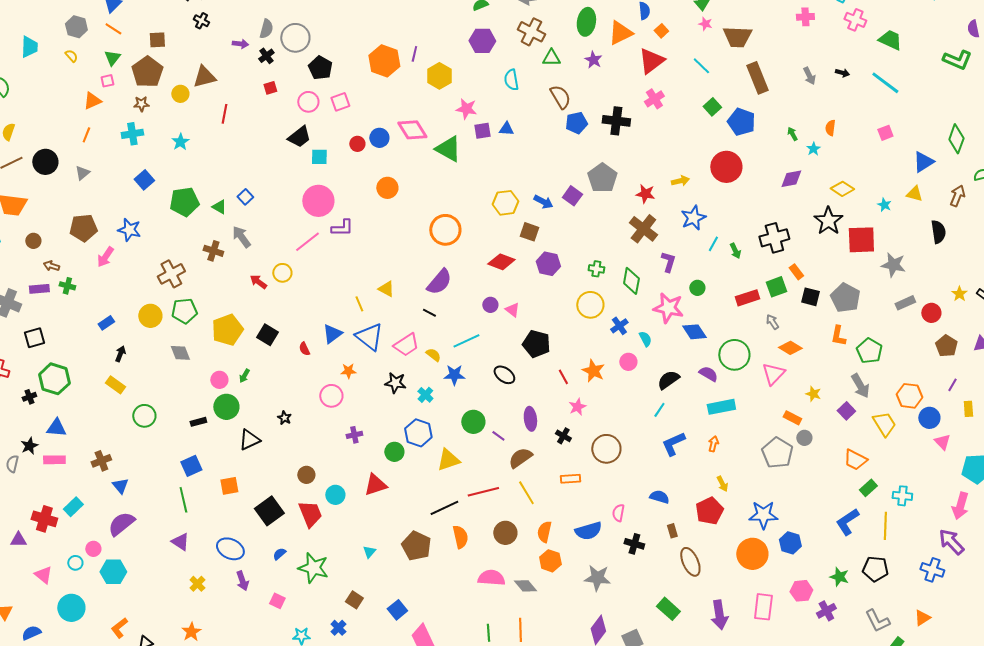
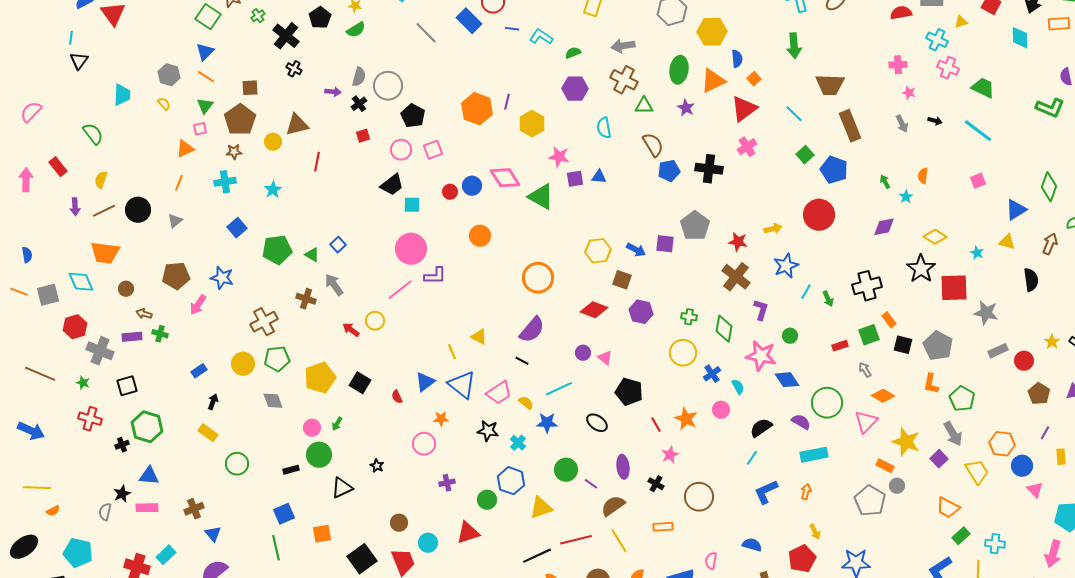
pink star: (705, 24) -> (909, 93), moved
purple square: (572, 196) -> (665, 244), turned -30
red rectangle: (747, 298) -> (840, 346), size x0.7
yellow star: (813, 394) -> (906, 442), size x1.8

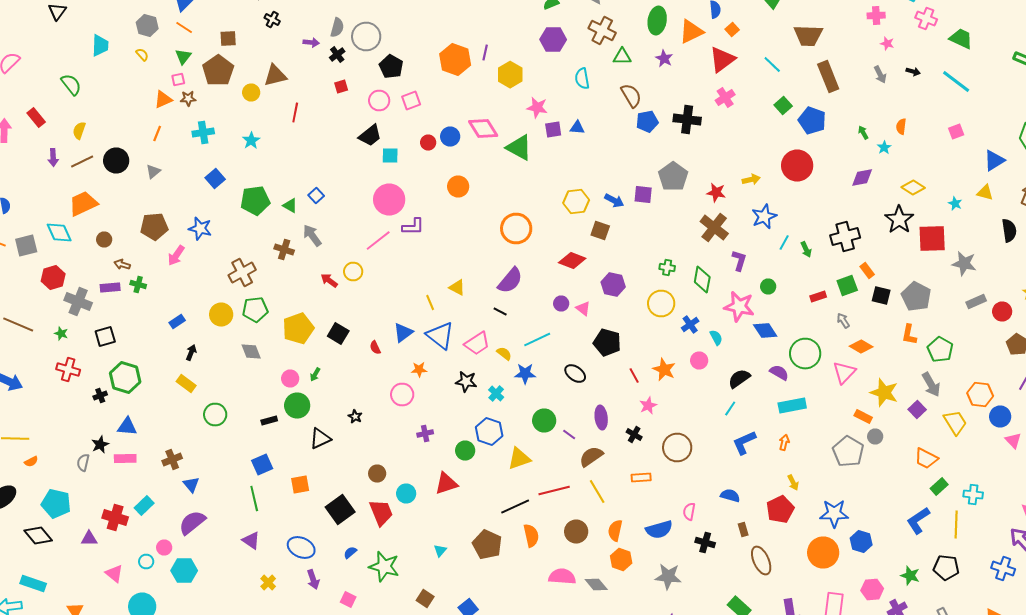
brown star: (234, 152) -> (188, 98), moved
orange trapezoid: (105, 253) -> (83, 204), turned 148
purple hexagon: (641, 312) -> (613, 284), moved

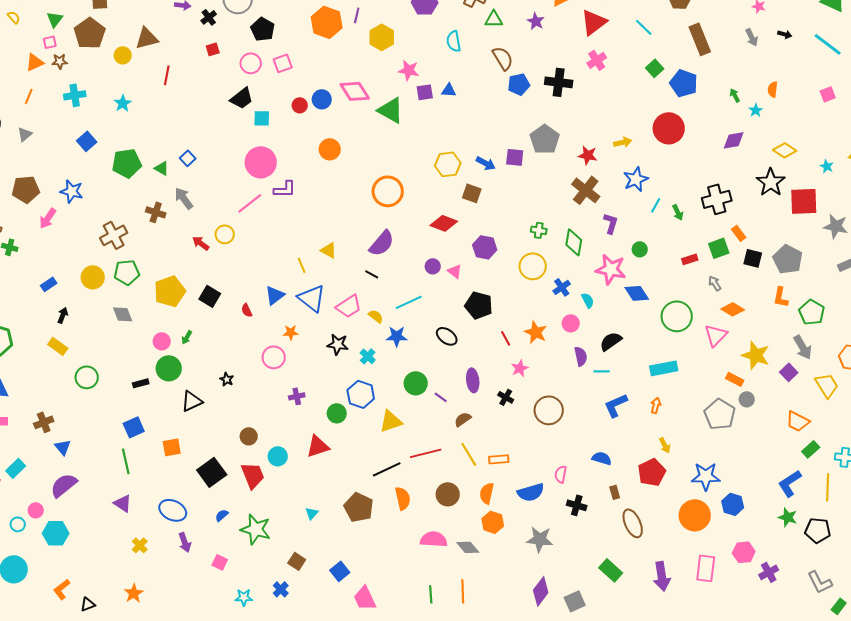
purple semicircle: (779, 372) -> (581, 356), moved, turned 48
cyan line: (730, 408) -> (602, 371), turned 56
brown semicircle: (591, 456) -> (463, 419), size x0.7
orange rectangle: (641, 478) -> (499, 459), moved
green star: (910, 576) -> (788, 517), moved

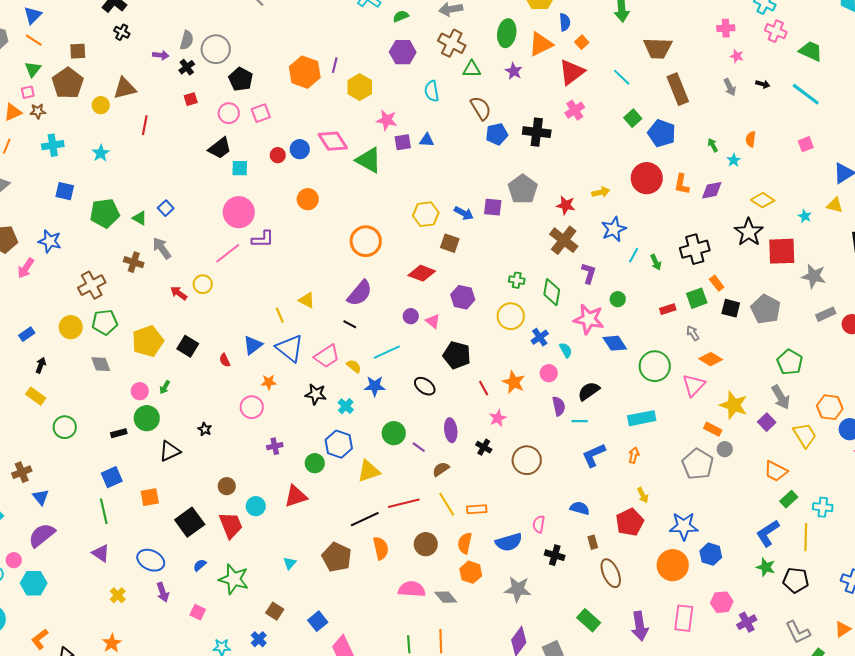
blue square: (87, 141) -> (65, 191), turned -36
orange L-shape: (781, 297) -> (682, 184), moved

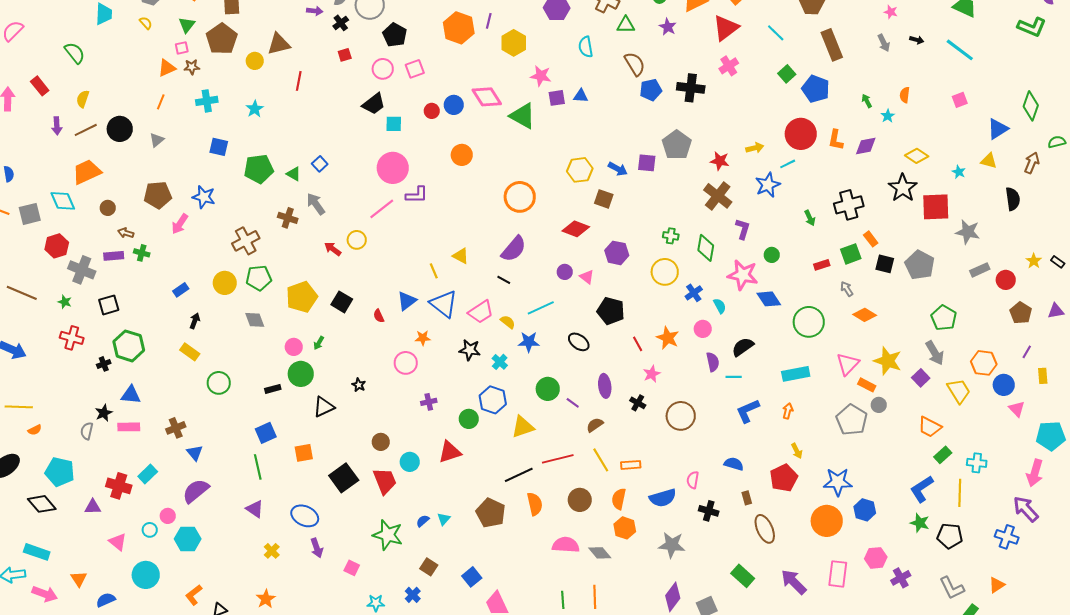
cyan line: (634, 255) -> (788, 164), moved, turned 35
pink triangle: (694, 385) -> (848, 364), moved
blue semicircle: (200, 565) -> (423, 521), moved
purple arrow: (640, 626) -> (794, 582), turned 144

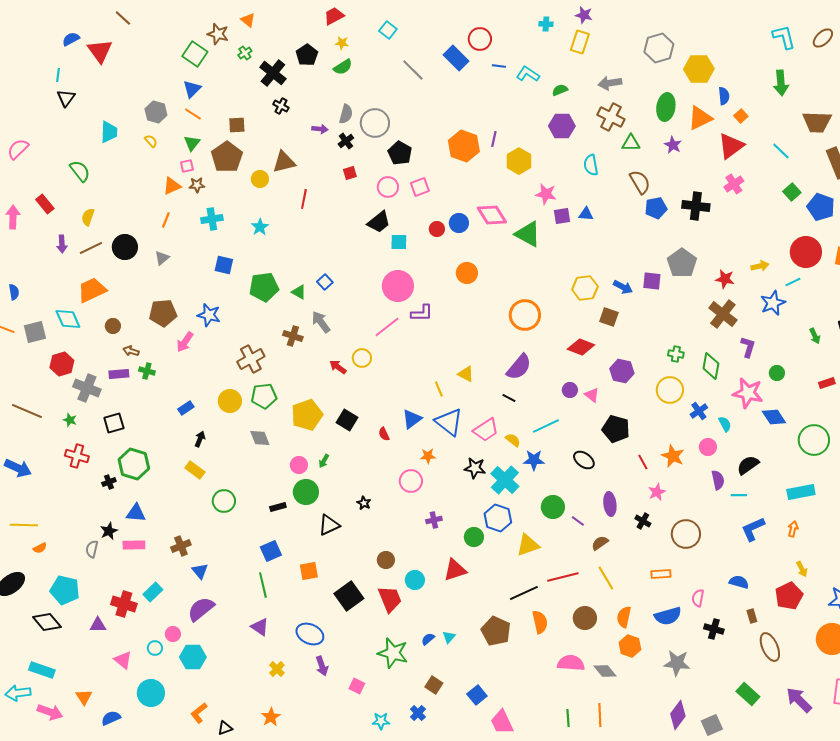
cyan cross: (500, 362) -> (505, 480), size x1.8
orange rectangle: (631, 465) -> (661, 574), moved

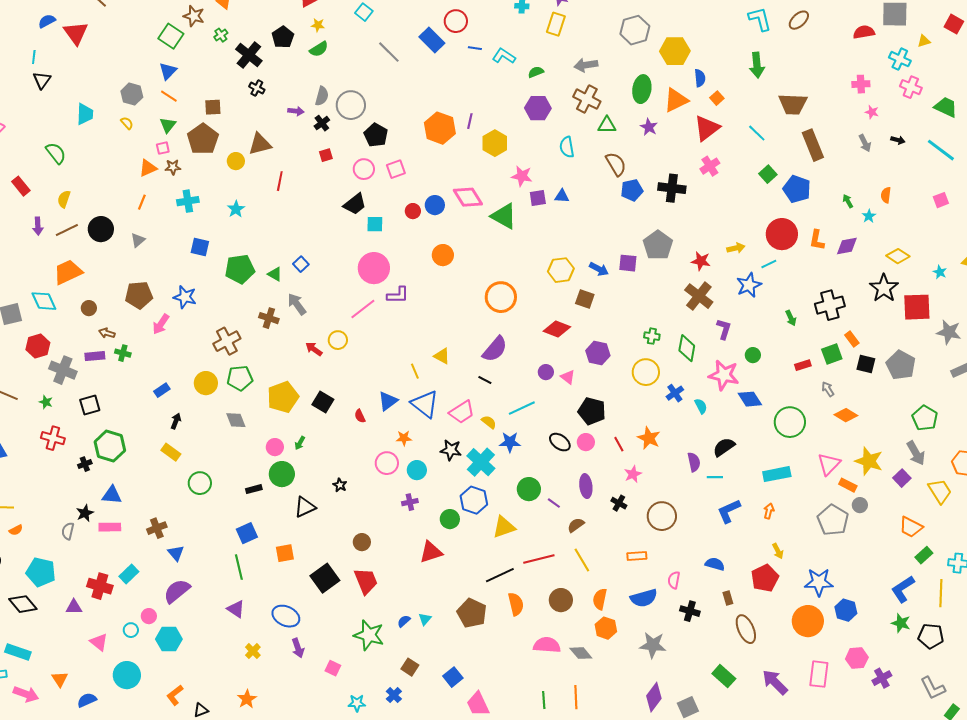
pink circle: (708, 447) -> (586, 442), moved
cyan circle: (415, 580) -> (417, 470), moved

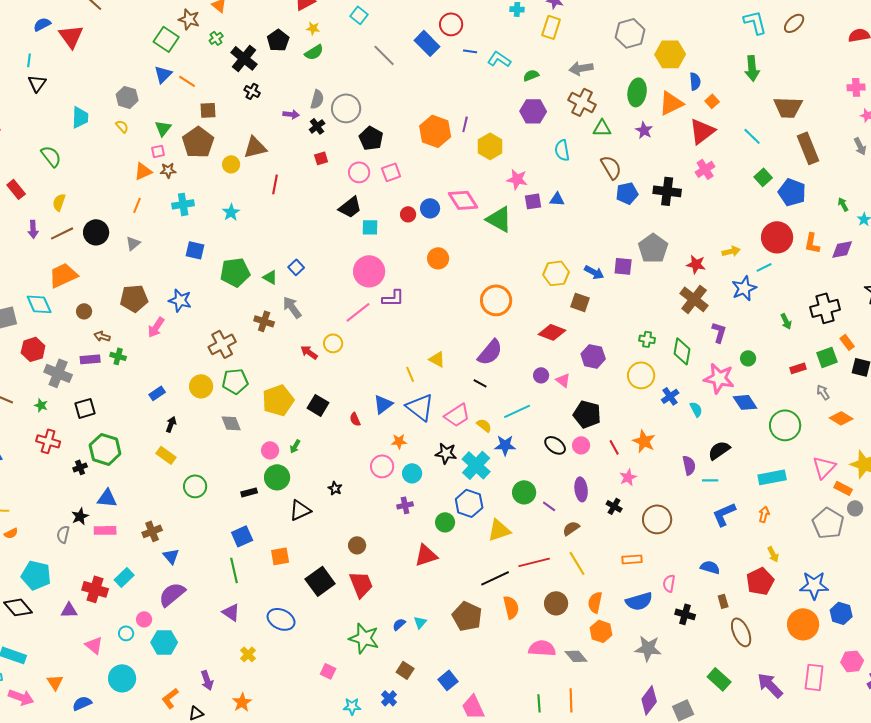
orange line: (169, 96) -> (187, 81), moved
purple arrow: (298, 648) -> (207, 680), moved

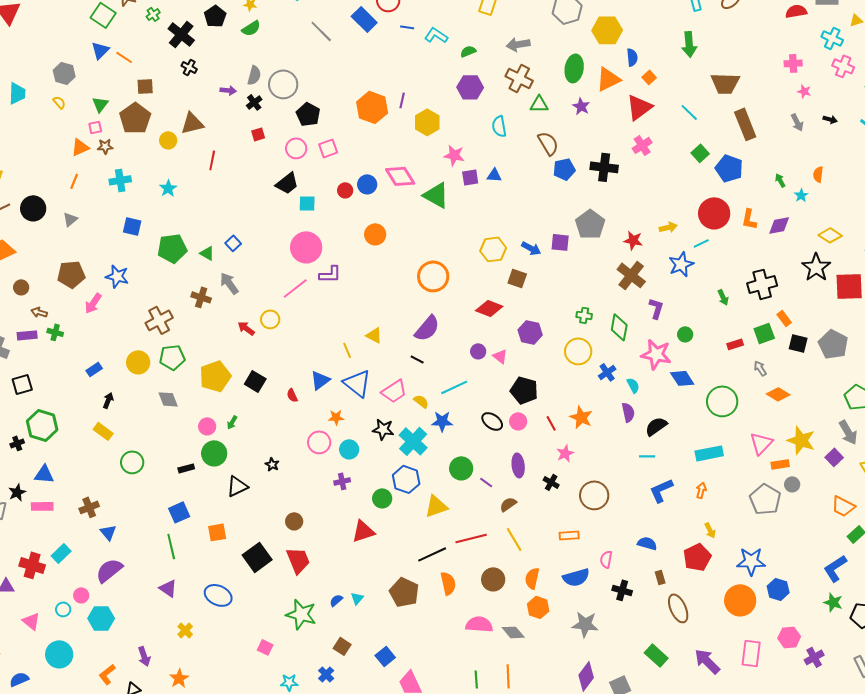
purple semicircle: (689, 465) -> (628, 412), moved
orange rectangle: (843, 488) -> (780, 464), turned -36

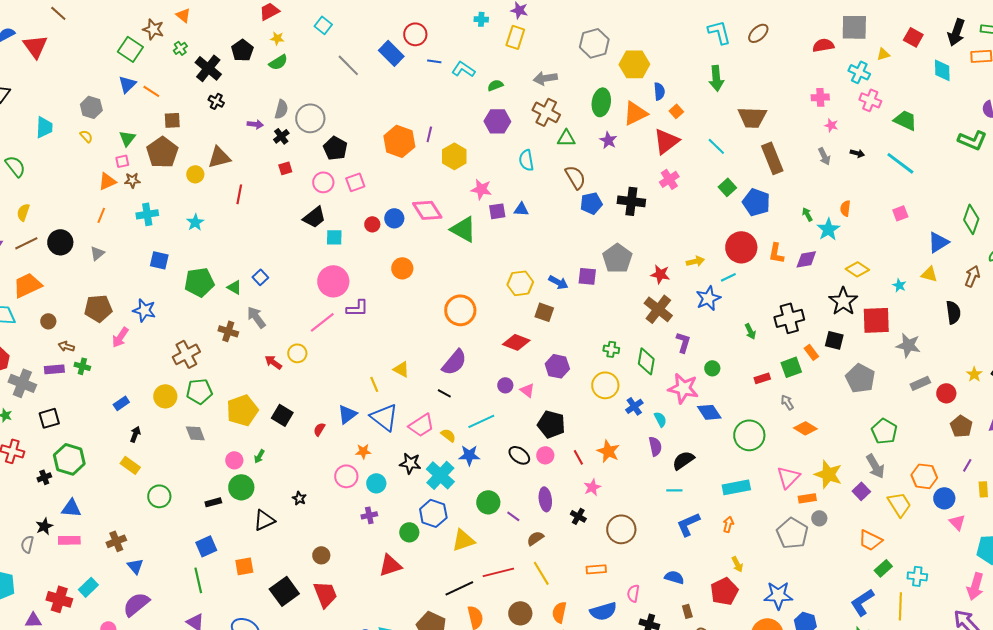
cyan star: (801, 195) -> (828, 229), size x1.6
black square: (798, 343) -> (834, 340), moved
red semicircle: (292, 395) -> (319, 429), turned 56

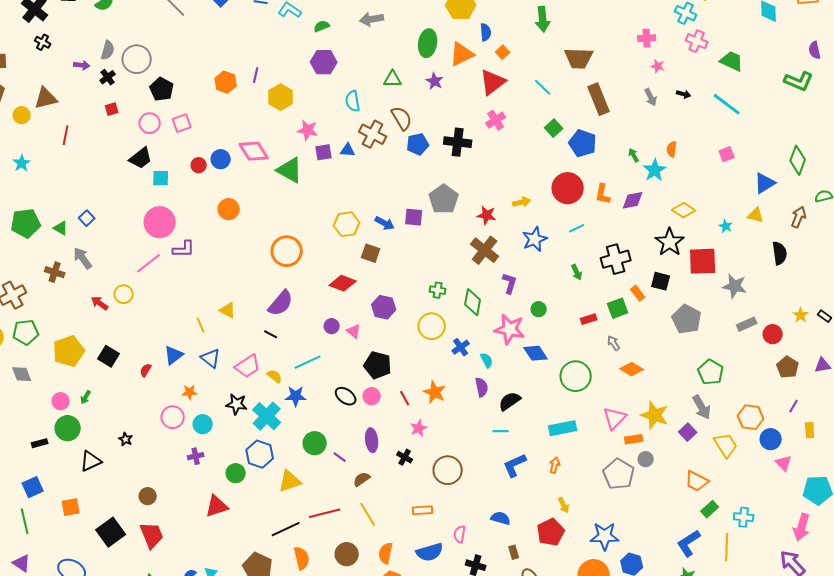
brown cross: (546, 112) -> (373, 134), moved
orange hexagon: (399, 141) -> (226, 82), size x0.7
cyan line: (728, 277) -> (577, 228), moved
blue triangle: (384, 417) -> (211, 358), size x0.7

